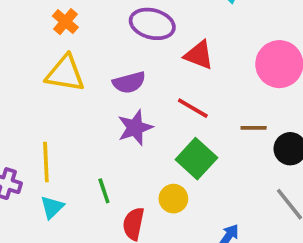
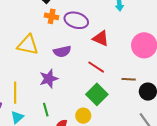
orange cross: (65, 22) -> (52, 16), moved, turned -32
purple star: (135, 128) -> (49, 79), moved

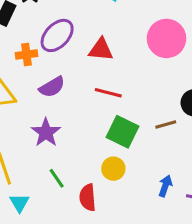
orange cross: (52, 16) -> (27, 54), moved
purple ellipse: (76, 20) -> (57, 35), turned -45
brown line: (129, 79) -> (166, 124), moved

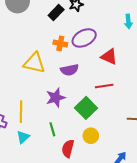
red line: (108, 93) -> (104, 86), turned -42
green square: (122, 132) -> (86, 108), moved

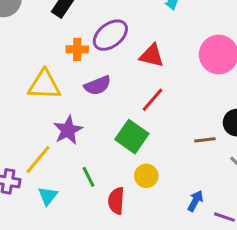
red line: (104, 86) -> (153, 100), turned -30
purple star: (56, 98) -> (68, 130), moved
yellow line: (21, 112) -> (38, 160), turned 50

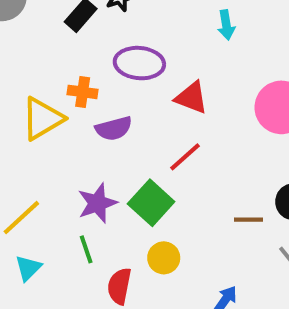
purple ellipse: (110, 35) -> (139, 63), turned 36
orange cross: (77, 49) -> (83, 92), moved
yellow triangle: (44, 85) -> (42, 119), turned -40
purple star: (68, 130) -> (97, 203), moved

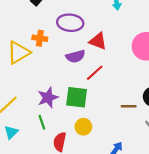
purple semicircle: (114, 128) -> (75, 56), moved
green square: (151, 203) -> (77, 97), turned -35

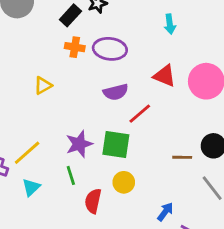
orange cross: (40, 38) -> (75, 47), moved
red triangle: (98, 41) -> (164, 76), moved
yellow triangle: (18, 52) -> (43, 85), size x0.6

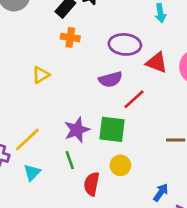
purple ellipse: (110, 49) -> (125, 44), moved

